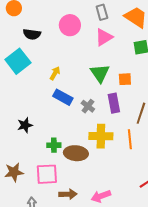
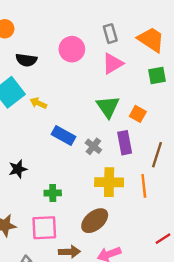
yellow arrow: (55, 73) -> (38, 103), moved, turned -96
orange square: (125, 79) -> (138, 114), turned 32
brown ellipse: (76, 153) -> (95, 221), moved, turned -45

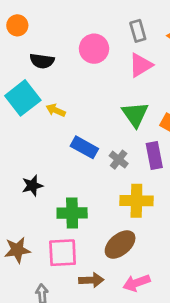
green cross: (53, 193) -> (72, 213), size x1.5

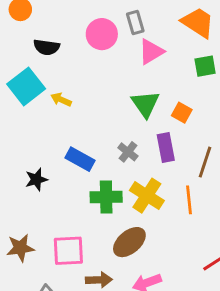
gray rectangle: (138, 31) -> (135, 22), moved
blue rectangle: (84, 147) -> (80, 159), moved
yellow cross: (136, 201) -> (147, 196), turned 32
green cross: (72, 213) -> (106, 197), moved

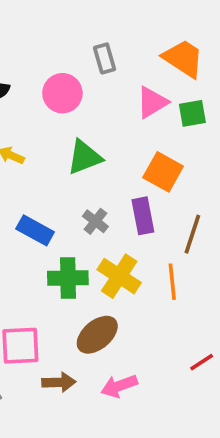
pink circle: (102, 34) -> (62, 93), moved
pink triangle: (151, 52) -> (152, 102), moved
green triangle: (145, 104) -> (84, 157), moved, turned 44
orange square: (182, 113) -> (163, 172), size x1.5

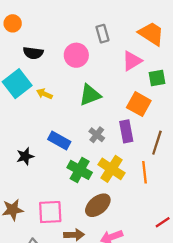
green square: (192, 113) -> (157, 78), moved
green cross: (68, 278) -> (80, 170), turned 30

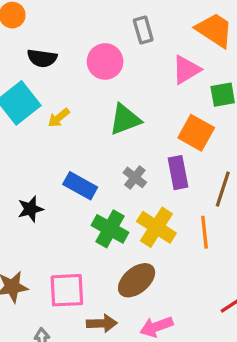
yellow arrow: (44, 94) -> (59, 118), turned -63

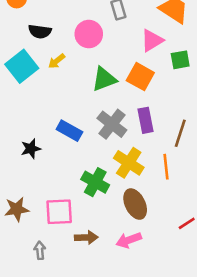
yellow arrow: (59, 118) -> (57, 61), moved
orange square: (196, 133) -> (140, 77), moved
gray cross: (135, 177) -> (112, 124), size x1.6
green cross: (110, 229) -> (95, 182), moved
brown ellipse: (137, 280) -> (135, 204), moved, turned -76

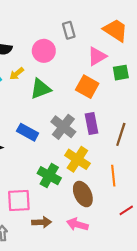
green triangle: (104, 79) -> (41, 89), moved
orange line: (166, 167) -> (113, 176), moved
pink arrow: (129, 240) -> (77, 224), turned 36

